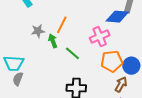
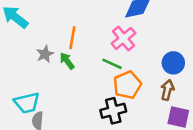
green line: (72, 53) -> (112, 64), moved
orange pentagon: (112, 61) -> (127, 85), moved

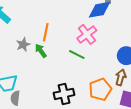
orange pentagon: (127, 85) -> (100, 89), moved
black cross: (113, 111) -> (64, 94), moved

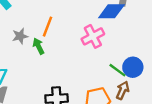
green line: (77, 55) -> (117, 70), moved

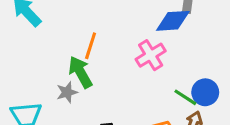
gray star: (20, 36) -> (67, 92), moved
green arrow: (39, 46) -> (80, 72), size x1.5

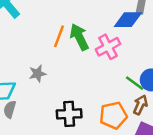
green arrow: (80, 72) -> (79, 37), moved

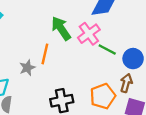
orange line: (59, 36) -> (45, 54), moved
green line: (135, 83) -> (107, 50), moved

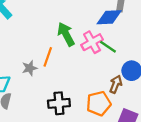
green line: (107, 50) -> (108, 47), moved
brown arrow: (126, 83) -> (116, 84), moved

